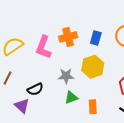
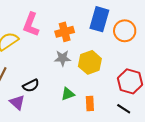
blue rectangle: (96, 38) -> (99, 19), moved, size x1.6
pink L-shape: (43, 47) -> (31, 24), moved
gray star: (66, 76) -> (63, 58), moved

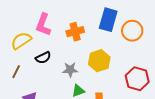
gray star: (63, 58) -> (70, 70), moved
black semicircle: (31, 86) -> (43, 58), moved

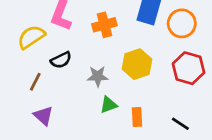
brown line: (16, 72) -> (35, 82), moved
red hexagon: (137, 79) -> (189, 68), moved

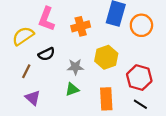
red hexagon: (189, 68) -> (139, 78), moved
green triangle: (109, 105) -> (72, 89), moved
orange rectangle: (137, 117) -> (106, 99), size x1.5

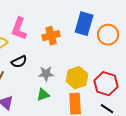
yellow hexagon: (106, 57) -> (77, 78), moved

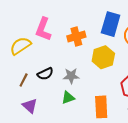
black semicircle: (19, 62) -> (45, 74), moved
yellow hexagon: (77, 78) -> (103, 57), moved

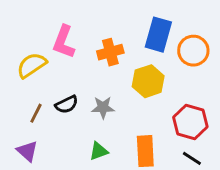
green triangle: (68, 98) -> (99, 151), moved
purple triangle: (30, 106) -> (27, 151), moved

